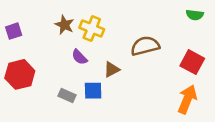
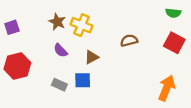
brown semicircle: (145, 46) -> (129, 41), size x0.7
purple semicircle: (79, 57) -> (61, 50), moved
red square: (192, 62) -> (174, 43), moved
brown triangle: (112, 69) -> (91, 57), moved

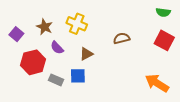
brown star: (57, 22) -> (45, 27), moved
purple square: (12, 27) -> (16, 34), moved, turned -32
red hexagon: (17, 66) -> (33, 62), moved
orange arrow: (167, 88) -> (157, 83), turned -80

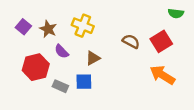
purple square: (16, 34) -> (23, 27), moved
brown semicircle: (122, 38) -> (131, 41), turned 42
red square: (164, 40) -> (161, 41), moved, turned 30
orange arrow: (157, 83) -> (162, 75), moved

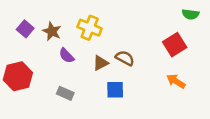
brown semicircle: (131, 41) -> (125, 58), moved
red hexagon: (36, 67) -> (18, 76), moved
orange arrow: (162, 75) -> (176, 81), size x0.7
blue square: (84, 82) -> (115, 90), moved

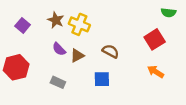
brown star: (52, 31) -> (56, 20), moved
brown triangle: (101, 63) -> (77, 56), moved

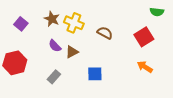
brown semicircle: (111, 51) -> (105, 33), moved
gray rectangle: (58, 82) -> (54, 77), turned -72

